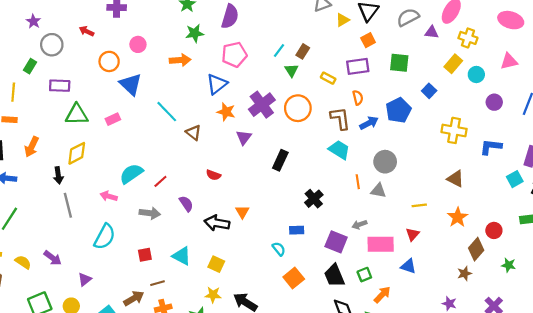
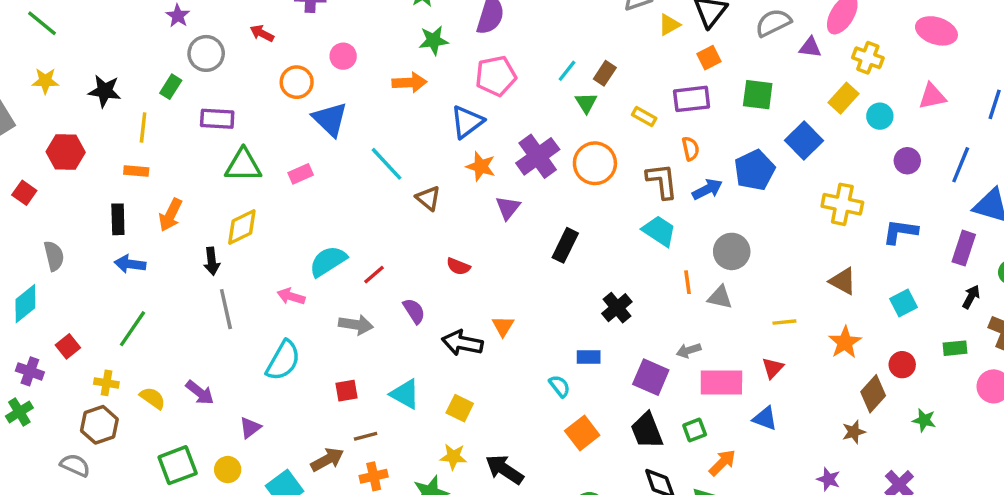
blue square: (429, 91) -> (804, 140), size x1.5
cyan square: (515, 179) -> (903, 303), moved

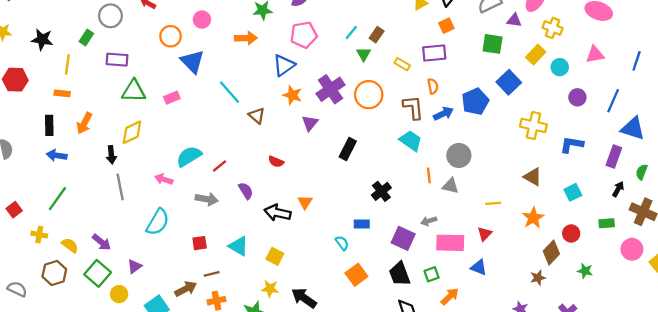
green square: (758, 95) -> (493, 44), moved
brown hexagon: (99, 425) -> (54, 273), moved
green square: (178, 465) -> (98, 273), moved, turned -30

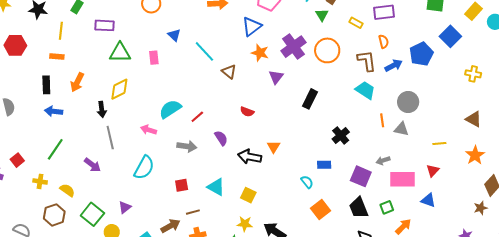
blue triangle: (192, 61) -> (174, 35), moved, size x0.6
pink rectangle: (172, 98) -> (154, 58), turned -72
yellow cross: (533, 125) -> (473, 74), size x0.7
purple arrow: (102, 242) -> (92, 165), moved

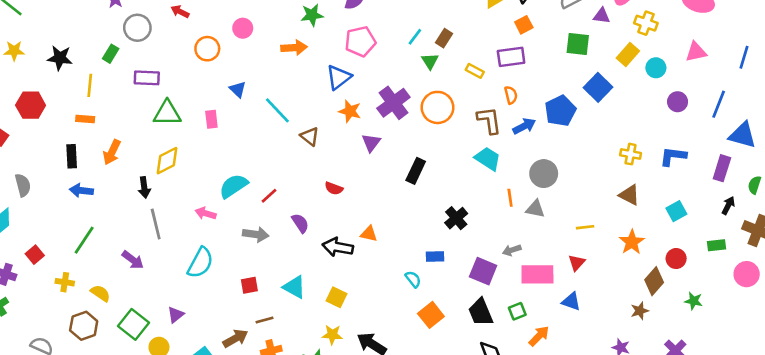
yellow cross: (473, 74) -> (631, 154), moved
orange triangle: (274, 147) -> (369, 234), turned -48

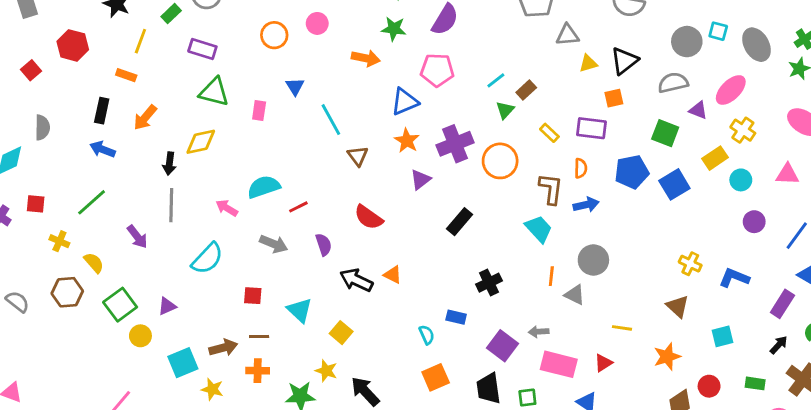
blue pentagon: (560, 111) -> (632, 172), moved
red semicircle: (334, 188) -> (369, 217), size x1.5
red square: (35, 255) -> (36, 204), turned 30

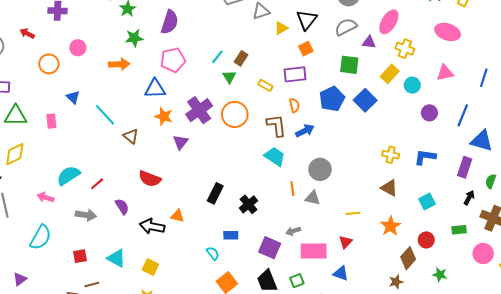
blue triangle: (405, 102) -> (155, 89), turned 35
black rectangle: (460, 222) -> (215, 193), moved

